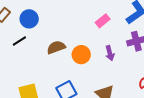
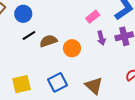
black line: (19, 41) -> (29, 35), moved
purple arrow: (110, 53) -> (101, 38), moved

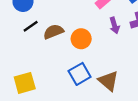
blue square: (57, 82) -> (80, 74), moved

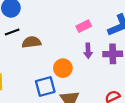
orange circle: (81, 39) -> (63, 68), moved

